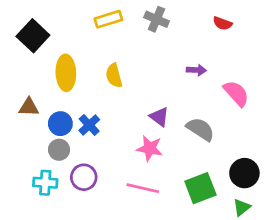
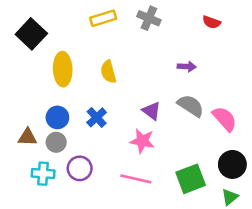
pink semicircle: (236, 93) -> (225, 119), moved
brown triangle: (29, 107) -> (27, 137), moved
blue cross: (89, 125) -> (97, 117), moved
gray semicircle: (200, 129) -> (191, 106), moved

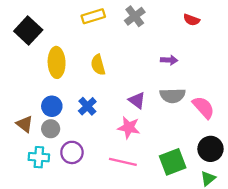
gray cross: (149, 18) -> (135, 16), turned 30
gray semicircle: (191, 106) -> (173, 96), turned 145
brown triangle: (27, 137) -> (25, 124), turned 36

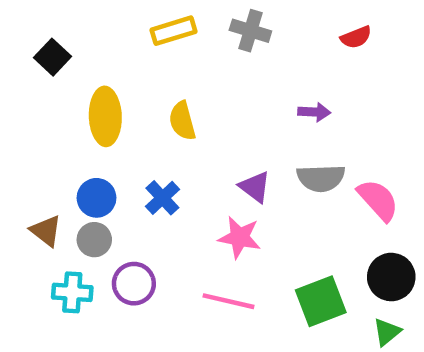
gray cross: (135, 16) -> (250, 31), turned -36
red semicircle: (192, 20) -> (356, 37), turned -42
black square: (28, 30) -> (53, 57), size x0.7

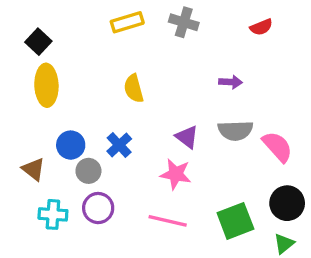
yellow ellipse: (105, 116) -> (46, 85), moved
gray circle: (94, 240) -> (88, 171), moved

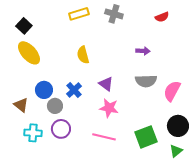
yellow ellipse: (46, 85) -> (29, 53), turned -40
purple triangle: (187, 137) -> (106, 84), moved
pink semicircle: (277, 147) -> (172, 91), turned -110

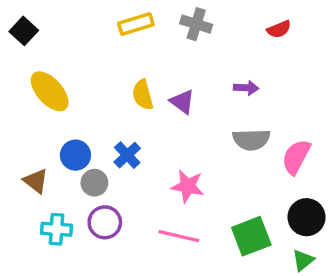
black square: (24, 26) -> (24, 31), moved
purple triangle: (106, 84) -> (182, 102), moved

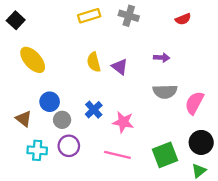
blue cross: (127, 155) -> (94, 110), moved

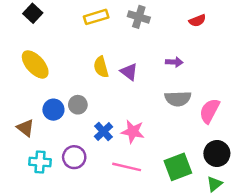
black square: (16, 20) -> (33, 13), moved
blue cross: (94, 110) -> (103, 132), moved
gray circle: (62, 120) -> (78, 105), moved

